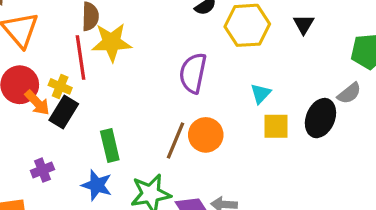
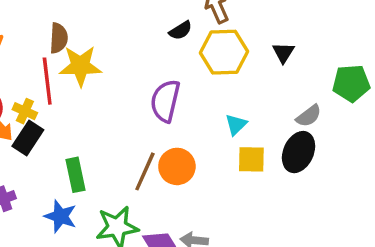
gray semicircle: (349, 93) -> (309, 116), moved

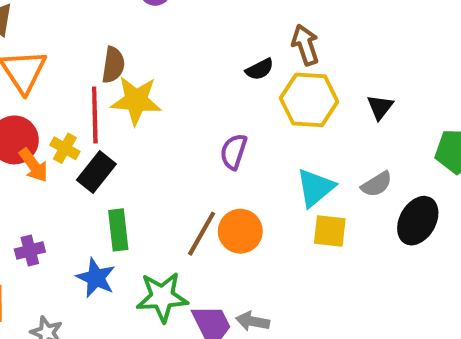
purple semicircle: (165, 101) -> (234, 152), size x0.7
gray semicircle: (309, 116) -> (377, 184), moved
cyan triangle: (236, 125) -> (315, 188), size x1.5
black rectangle: (28, 138) -> (96, 172), moved
black ellipse: (299, 152) -> (418, 221), moved

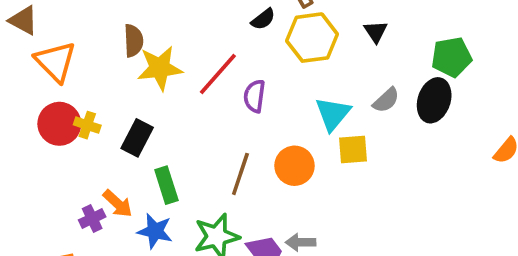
red line: (95, 115) -> (218, 74), moved, turned 54
yellow cross: (65, 148) -> (87, 125), moved
orange arrow: (34, 165) -> (118, 204), moved
black ellipse: (418, 221) -> (434, 100), moved
orange circle: (240, 231) -> (295, 166), moved

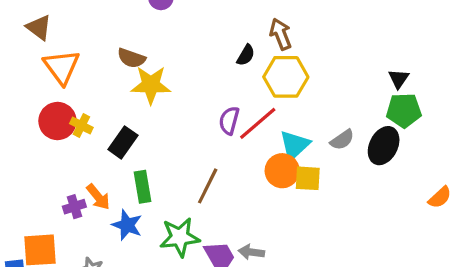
black semicircle: (263, 19) -> (246, 55), turned -30
black triangle: (376, 32) -> (399, 79), moved
brown semicircle: (134, 41) -> (131, 58), turned 104
red line: (218, 74) -> (258, 123), moved
orange circle: (295, 166) -> (282, 171), moved

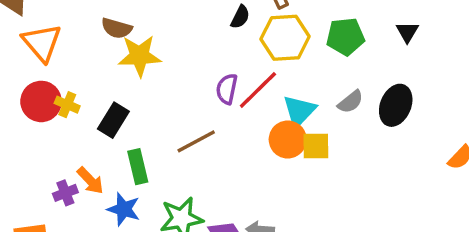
green pentagon: (404, 110) -> (345, 37), moved
brown line: (208, 186) -> (196, 141), moved, turned 39

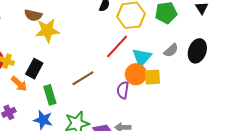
purple semicircle: (227, 89) -> (123, 90), moved
orange arrow: (90, 181) -> (19, 84), moved

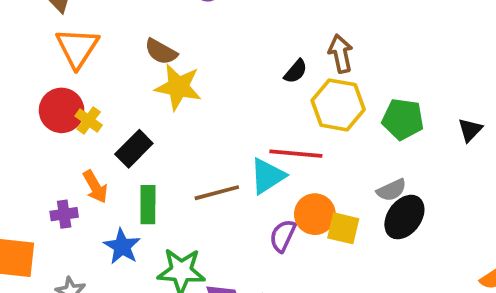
red line: (117, 46) -> (296, 154), turned 36
black ellipse: (197, 51) -> (404, 217), moved
cyan triangle: (142, 57) -> (267, 176), moved
orange arrow: (19, 84) -> (95, 187), moved

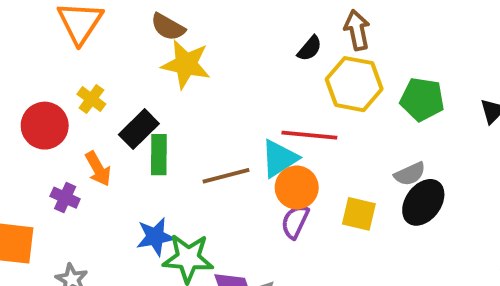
red circle: (62, 110) -> (45, 126), moved
green rectangle: (148, 205) -> (159, 155), moved
purple cross: (64, 214) -> (65, 198), turned 32
orange circle: (315, 214) -> (297, 187), moved
blue star: (122, 246) -> (155, 237), moved, turned 30

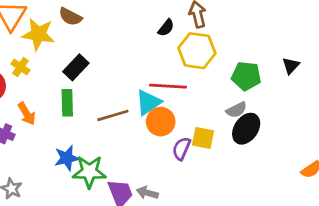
yellow star: (186, 64) -> (38, 34), moved
green pentagon: (422, 99) -> (246, 76), moved
black rectangle: (139, 129) -> (76, 67), moved
purple semicircle: (295, 222) -> (181, 149), moved

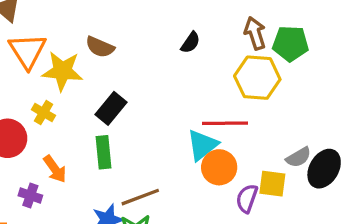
black semicircle: (166, 28) -> (190, 43), moved
green pentagon: (246, 76) -> (291, 44), moved
gray semicircle: (236, 110) -> (299, 157), moved
brown line: (113, 115) -> (140, 197), moved

